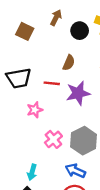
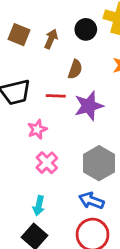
brown arrow: (56, 18) -> (51, 39), moved
pink cross: (53, 139) -> (47, 163), moved

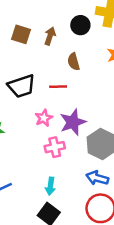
brown semicircle: (75, 69) -> (74, 62), turned 150
purple star: (89, 106) -> (73, 122), moved
pink cross: (47, 163) -> (55, 147), turned 36

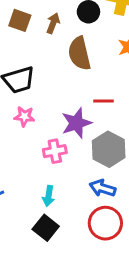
brown semicircle: (74, 62) -> (79, 53), size x1.6
red line: (58, 87) -> (103, 101), moved
pink star: (44, 118) -> (24, 116), moved, turned 30

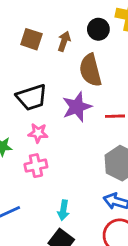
purple star: (76, 123) -> (77, 107), moved
pink cross: (55, 151) -> (36, 166), moved

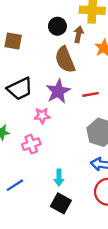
black circle: (98, 29) -> (57, 26), moved
brown arrow: (64, 41) -> (79, 34), moved
pink star: (38, 133) -> (42, 116), moved

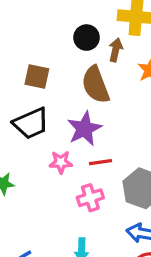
brown square: (13, 41) -> (37, 77), moved
red line: (90, 94) -> (100, 162), moved
pink cross: (31, 144) -> (90, 198), moved

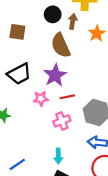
brown square: (37, 77) -> (17, 32), moved

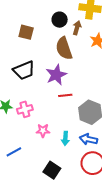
pink star: (41, 99) -> (43, 131), moved
pink cross: (62, 121) -> (25, 109), moved
cyan arrow: (58, 156) -> (65, 138), moved

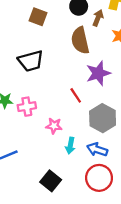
purple star: (56, 75) -> (98, 73), moved
red line: (65, 95) -> (76, 95), turned 56
pink star: (43, 131) -> (54, 126), moved

